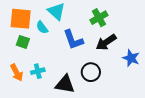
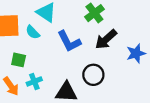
green square: (23, 42) -> (19, 60), moved
blue star: (131, 58) -> (136, 53), turned -30

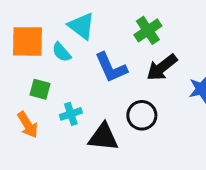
cyan cross: (34, 81) -> (71, 114), moved

